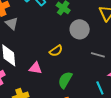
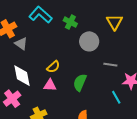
yellow semicircle: (56, 51) -> (53, 67), moved
green semicircle: (65, 80) -> (80, 82), moved

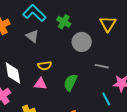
gray triangle: (21, 44) -> (32, 36), moved
yellow semicircle: (53, 67) -> (45, 66), turned 32

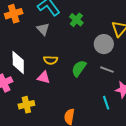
gray circle: (82, 42) -> (104, 44), moved
green semicircle: (70, 83) -> (79, 68), moved

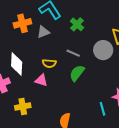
orange cross: (14, 14) -> (22, 23), moved
gray triangle: (43, 29) -> (43, 32), turned 48
gray line: (107, 70) -> (73, 53), moved

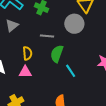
yellow semicircle: (49, 63) -> (27, 53), turned -80
cyan line: (102, 109) -> (71, 71), moved

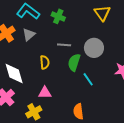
gray circle: (74, 24) -> (94, 48), moved
pink triangle: (25, 72) -> (45, 93), moved

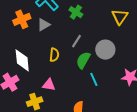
gray line: (64, 45) -> (76, 41), turned -72

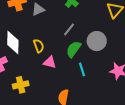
yellow semicircle: (54, 55) -> (39, 46), moved, turned -32
pink triangle: (49, 85) -> (50, 62), moved

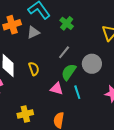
pink triangle: (50, 62) -> (57, 89), moved
yellow cross: (21, 85) -> (25, 114), moved

